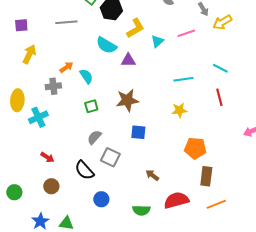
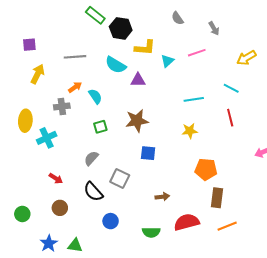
gray line: (66, 22) -> (75, 57), moved
yellow arrow: (222, 22) -> (246, 58), moved
yellow L-shape: (135, 28) -> (145, 48), turned 35
gray semicircle: (94, 137) -> (91, 158), moved
brown arrow: (152, 175) -> (162, 197), turned 136

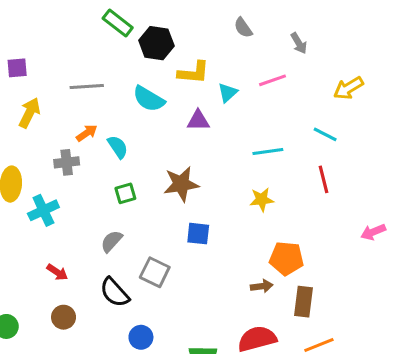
purple triangle: (138, 80) -> (198, 121), moved
brown arrow: (162, 197) -> (262, 286), moved

